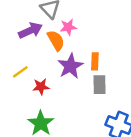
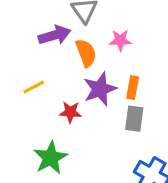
pink star: (68, 27) -> (120, 40), moved
red star: (41, 87) -> (70, 112), moved

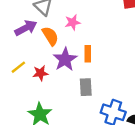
red star: (70, 112) -> (40, 73), moved
gray rectangle: (134, 119) -> (86, 87), moved

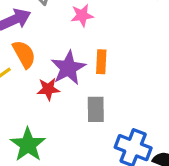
orange semicircle: (50, 36) -> (24, 54), moved
red star: (40, 73) -> (48, 89), moved

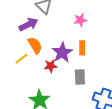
pink star: (82, 15) -> (80, 20), moved

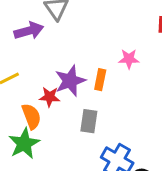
pink star: (80, 20) -> (129, 59), moved
orange semicircle: (35, 45) -> (31, 116), moved

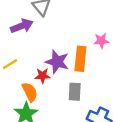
orange rectangle: (100, 80) -> (80, 59), size x1.5
purple star: (70, 81) -> (57, 62), turned -30

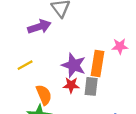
red star: (42, 76) -> (71, 85), moved
gray rectangle: (75, 92) -> (91, 86), moved

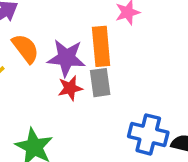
orange semicircle: (44, 95) -> (25, 49), moved

